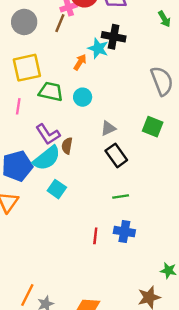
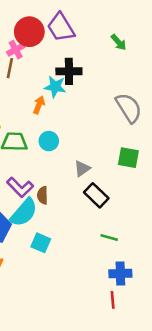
green line: (121, 196) -> (109, 237), turned 35
red line: (95, 236) -> (113, 300), moved

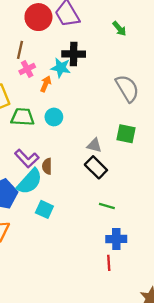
pink cross: (16, 50) -> (27, 69), moved
gray triangle: (82, 169) -> (94, 145), moved, turned 49

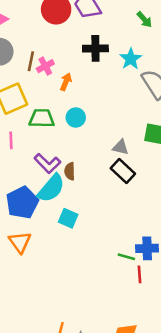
brown line: (20, 50) -> (31, 61), moved
cyan star: (61, 68) -> (131, 59), moved, turned 30
green line: (107, 206) -> (126, 257), moved

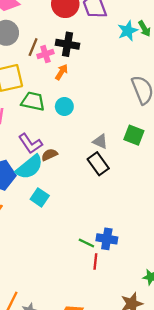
black cross: (95, 48) -> (68, 44), moved
cyan star: (131, 59) -> (128, 31), moved
brown semicircle: (70, 171) -> (49, 155), turned 56

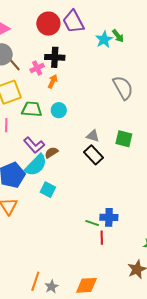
brown line: (33, 47) -> (14, 64), moved, turned -56
green square: (134, 135) -> (124, 139), moved

